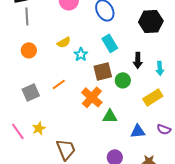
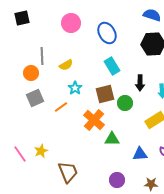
gray line: (27, 16) -> (42, 56), moved
cyan star: (81, 54) -> (75, 88), moved
gray square: (31, 92) -> (35, 98), moved

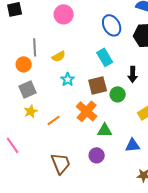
blue ellipse: (107, 33) -> (112, 25), moved
orange line: (61, 107) -> (54, 120), moved
yellow star: (41, 151) -> (31, 111), moved
purple circle: (117, 180) -> (97, 155), moved

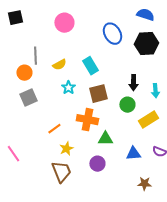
cyan rectangle: (105, 57) -> (90, 66), moved
green circle: (118, 94) -> (127, 105), moved
yellow star: (31, 111) -> (66, 149), moved
orange cross: (87, 111) -> (87, 120), turned -30

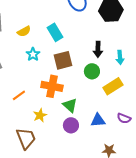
green triangle: (105, 139) -> (70, 105), turned 42
yellow star: (66, 149) -> (40, 115), moved
purple circle: (97, 164) -> (71, 125), moved

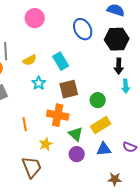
black arrow: (98, 49) -> (119, 66), moved
yellow rectangle: (113, 86) -> (101, 125), moved
orange line: (19, 95) -> (25, 124), turned -64

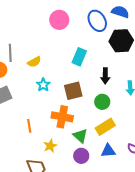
pink circle: (35, 18) -> (59, 20), moved
blue ellipse: (83, 29) -> (97, 21), moved
cyan rectangle: (61, 61) -> (79, 57), moved, turned 54
black arrow: (119, 66) -> (105, 76), moved

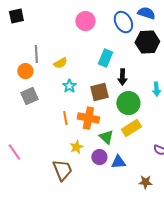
black arrow: (105, 76) -> (122, 77), moved
green circle: (102, 102) -> (128, 103), size x1.5
orange line: (29, 126) -> (65, 118), moved
blue triangle: (108, 151) -> (118, 162), moved
purple circle: (81, 156) -> (99, 157), moved

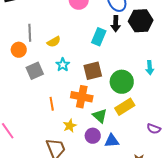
black arrow: (122, 77) -> (116, 24), moved
gray square: (29, 96) -> (35, 71), moved
orange line: (65, 118) -> (52, 104), moved

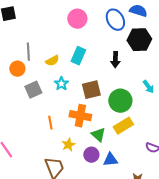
black arrow: (116, 24) -> (115, 60), moved
cyan rectangle: (99, 37) -> (78, 56), moved
cyan arrow: (150, 68) -> (148, 87), turned -32

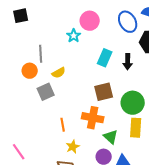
cyan rectangle: (78, 56) -> (105, 58), moved
yellow semicircle: (52, 61) -> (59, 73), moved
cyan star: (61, 84) -> (74, 36), moved
yellow rectangle: (123, 126) -> (136, 128), turned -54
yellow star: (68, 145) -> (73, 147), moved

